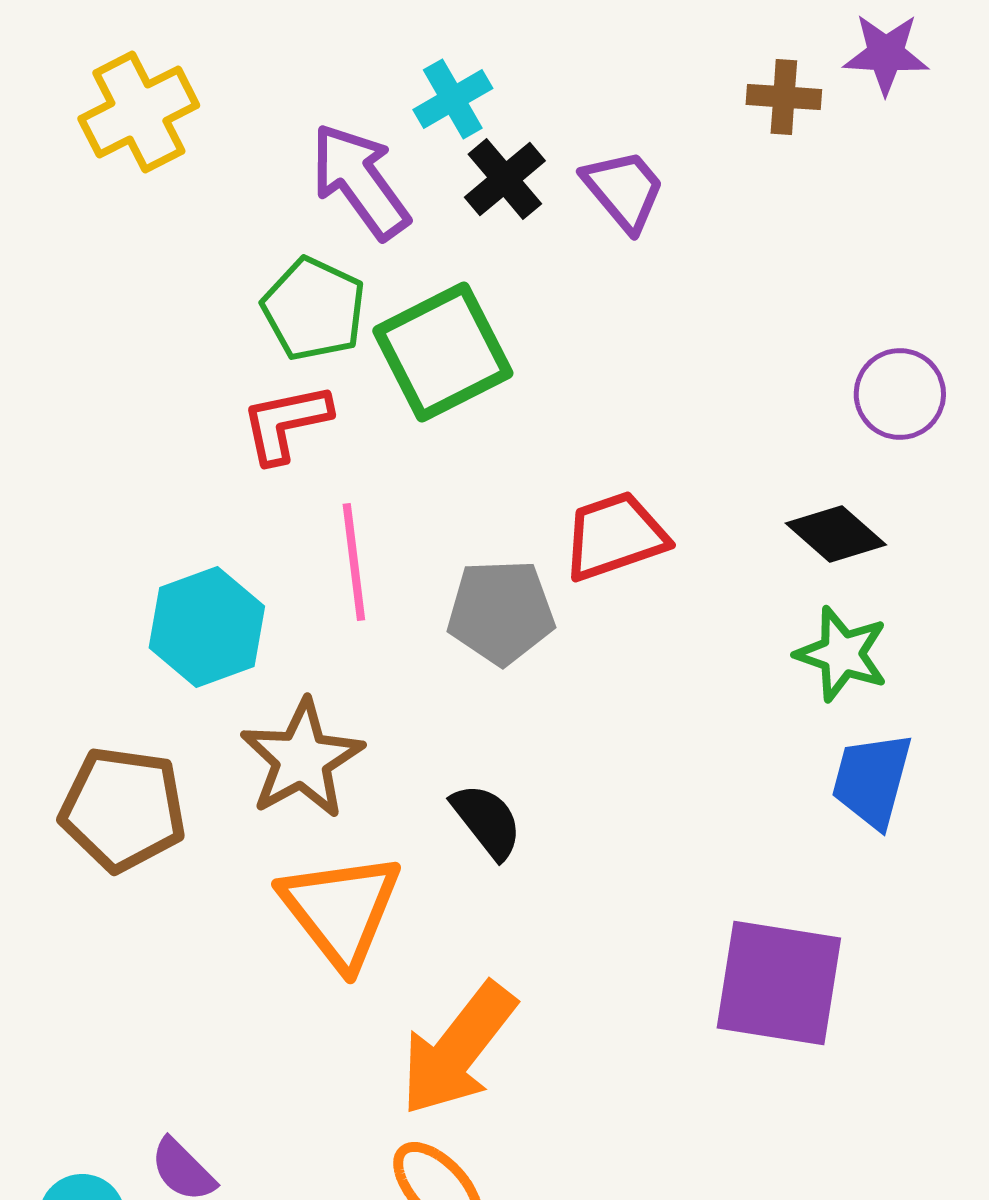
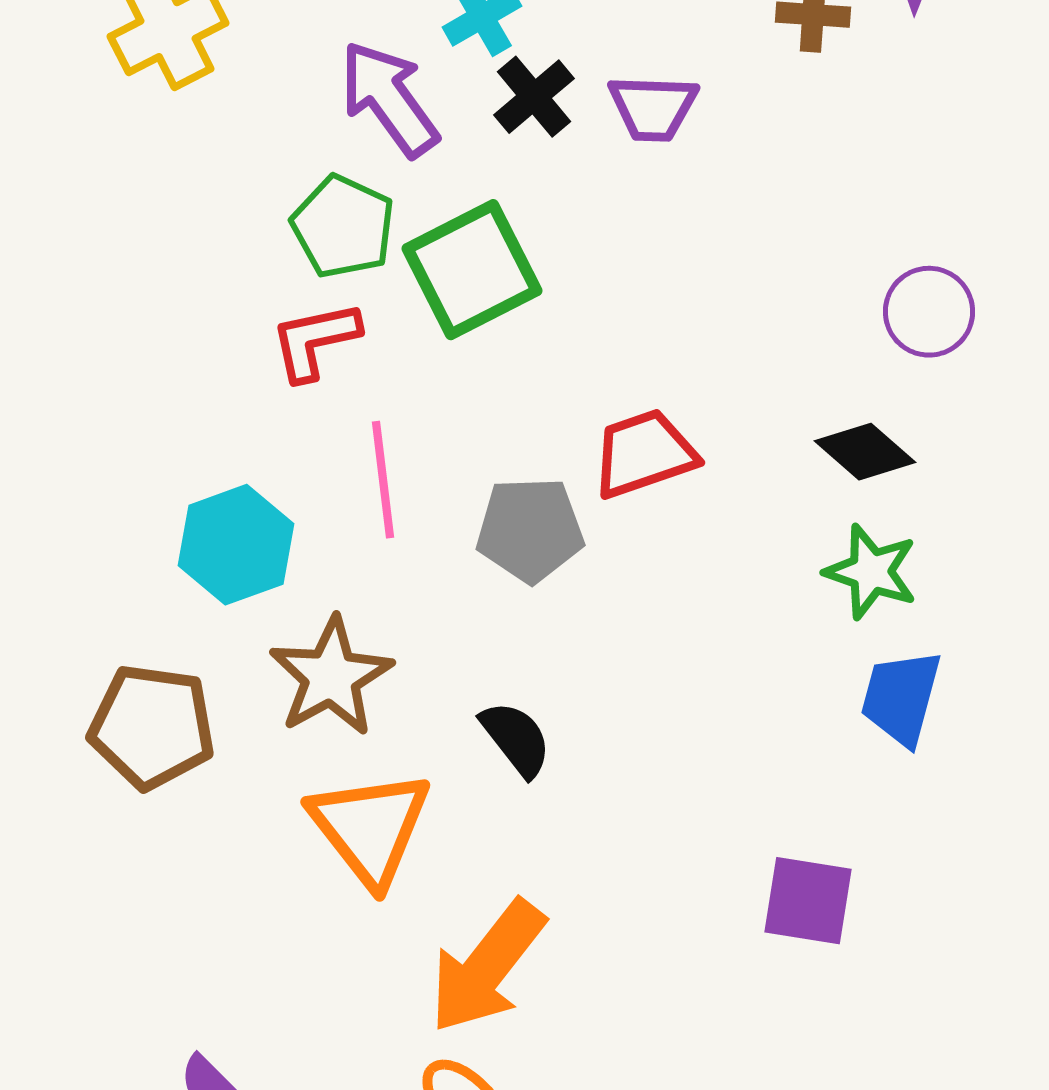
purple trapezoid: (624, 190) -> (653, 108), turned 132
purple square: (779, 983) -> (808, 901), size x0.7

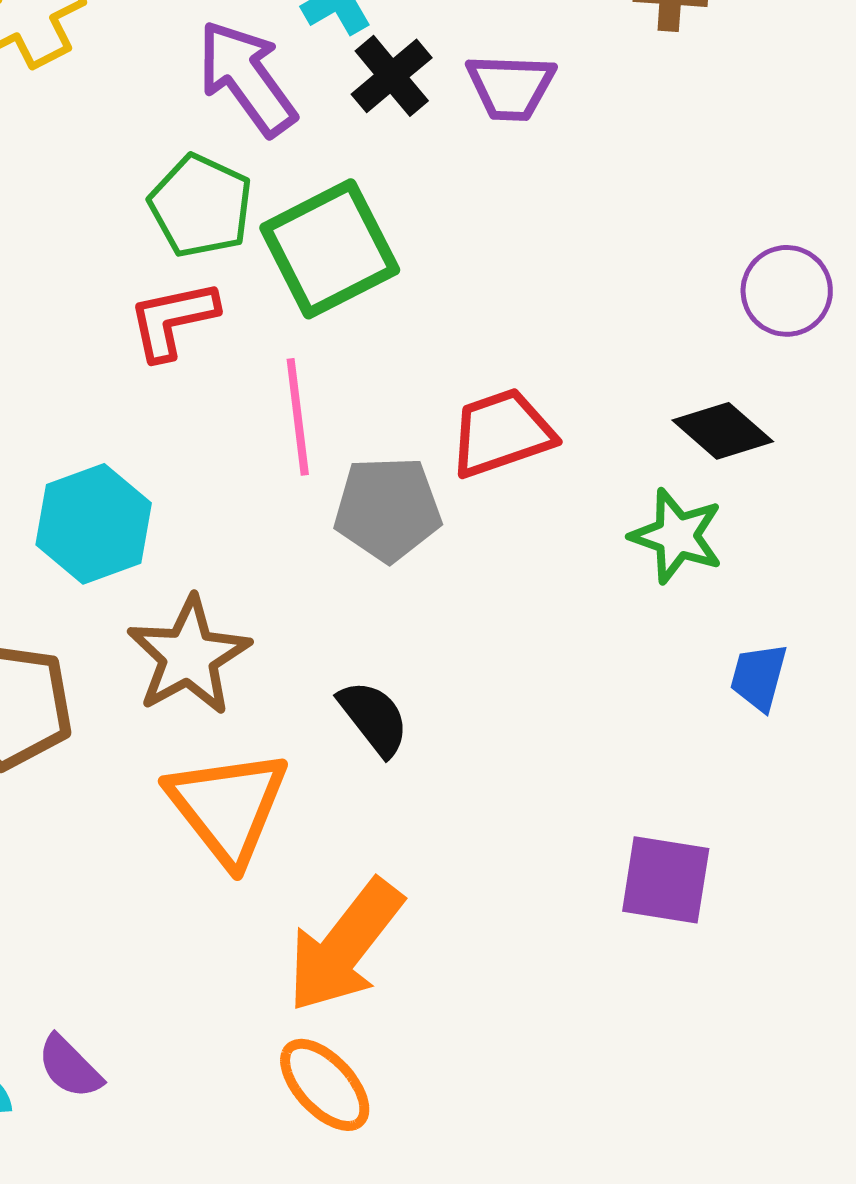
pink line: (383, 480) -> (298, 417), moved
green star: (871, 572) -> (677, 536), moved
blue trapezoid: (901, 698) -> (759, 677), size x0.7

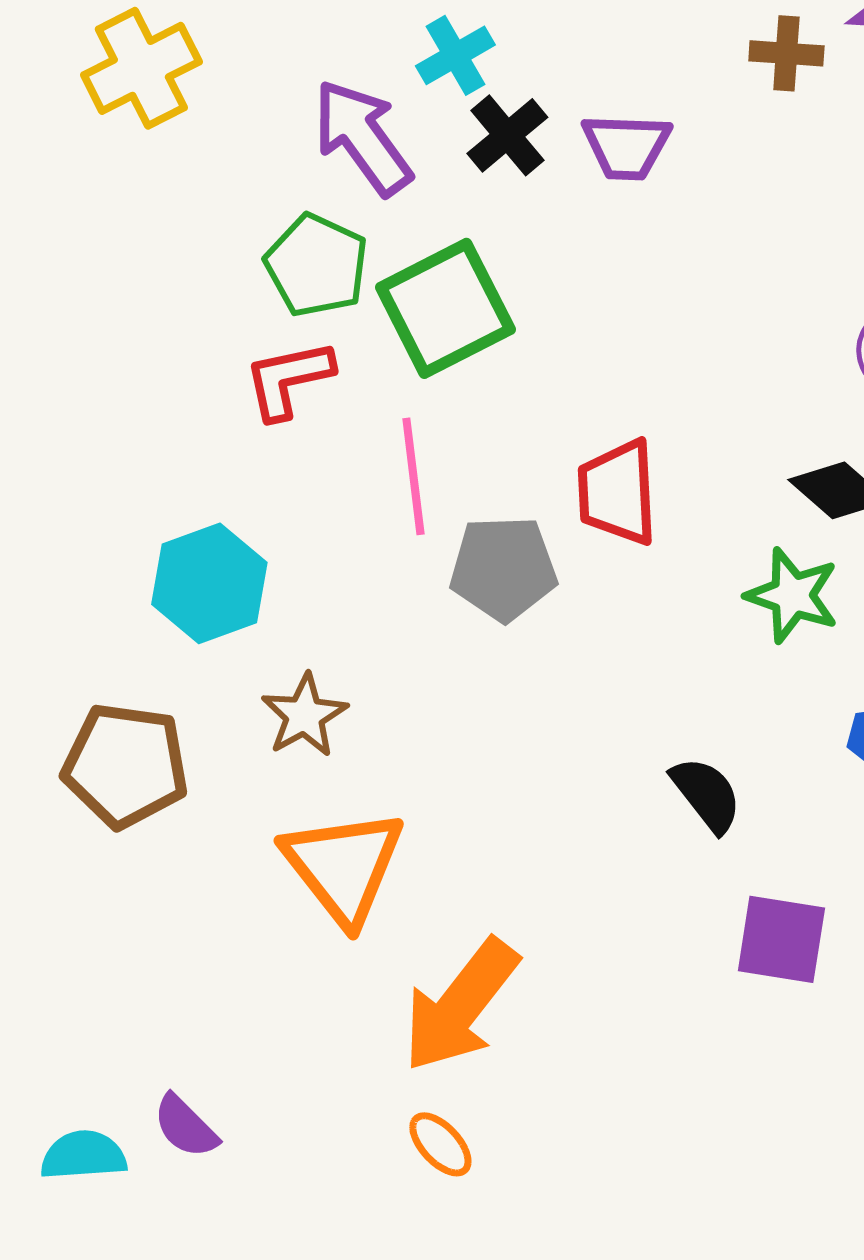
red trapezoid: (502, 433) -> (617, 492), turned -74
brown star: (189, 656) -> (304, 715), size x0.7
black semicircle: (374, 718) -> (706, 794), moved
orange ellipse: (325, 1085) -> (440, 1144), size x0.7

